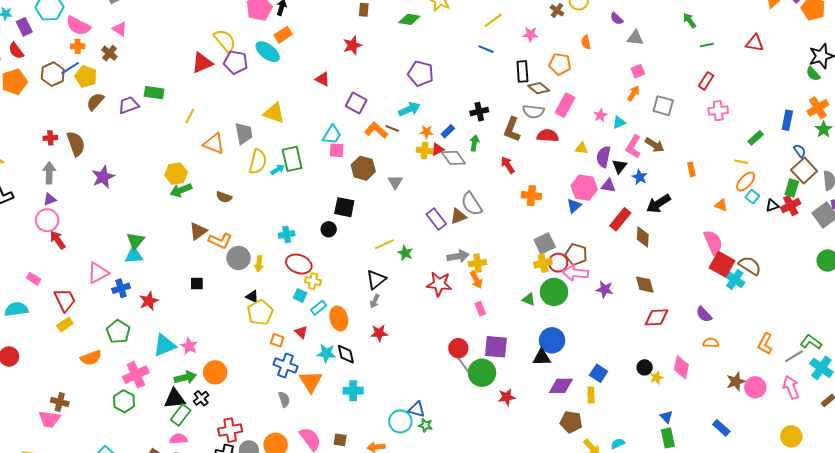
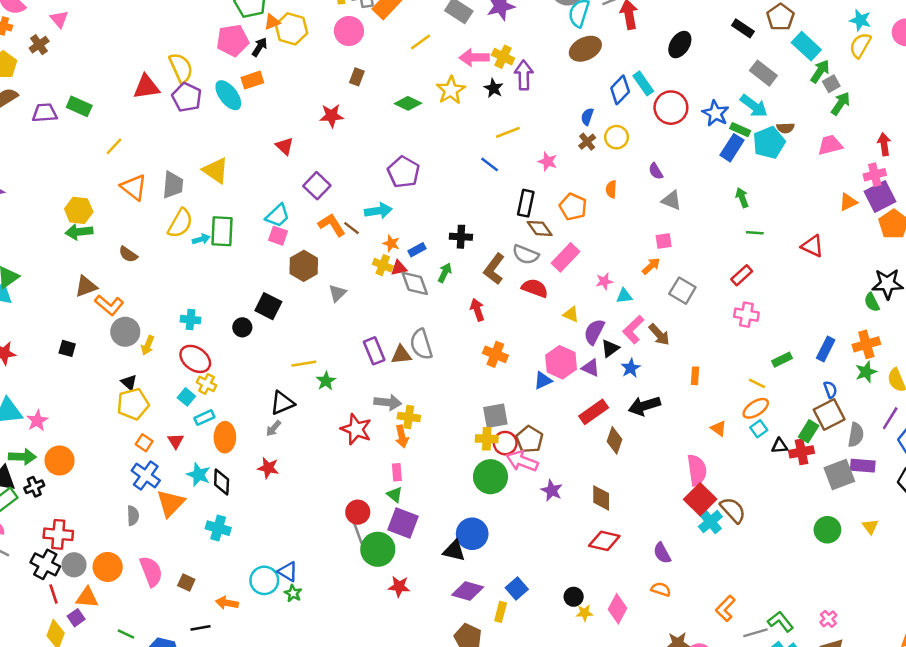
green triangle: (529, 299) -> (395, 495), moved

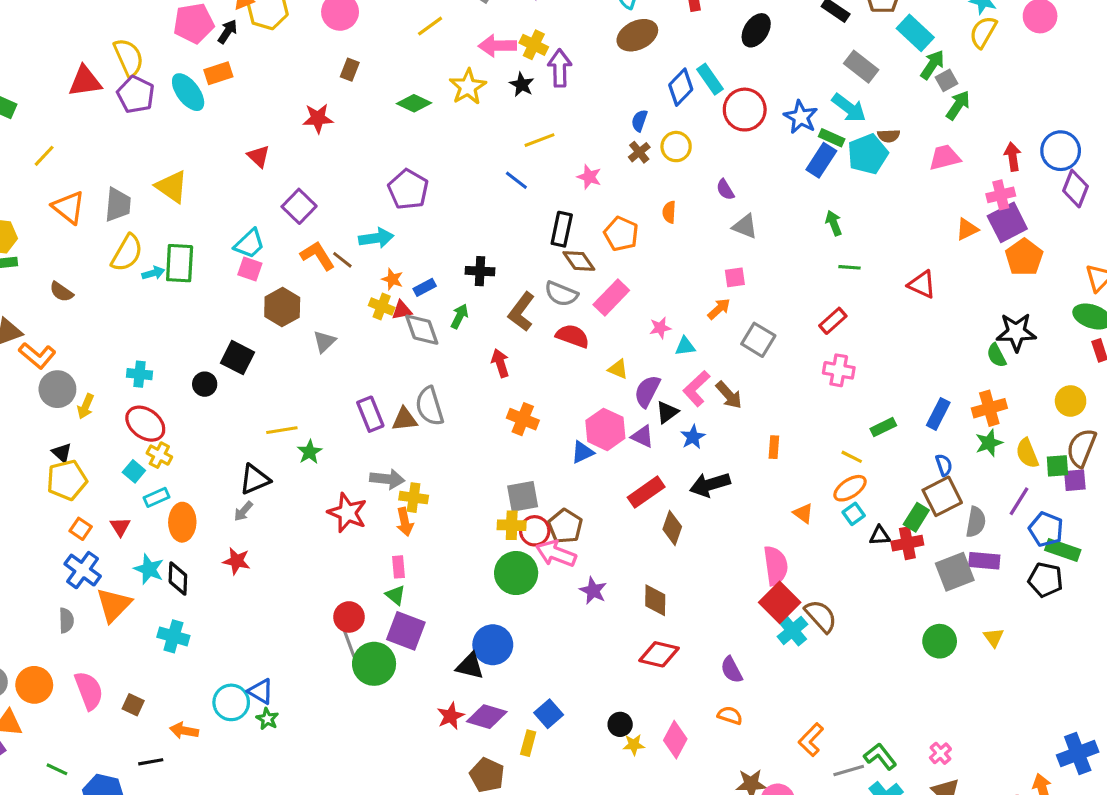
red star: (399, 587) -> (451, 716), moved, turned -30

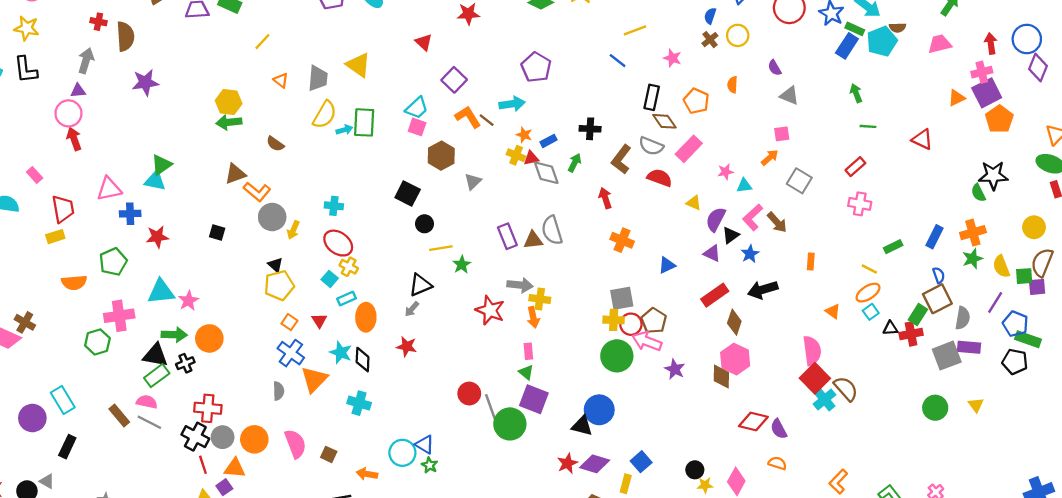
orange triangle: (69, 207) -> (281, 80), size x0.6
black circle: (205, 384) -> (424, 224), moved
pink hexagon: (605, 429) -> (735, 359), moved
red circle: (349, 617) -> (469, 394), moved
red diamond: (659, 654) -> (753, 422), moved

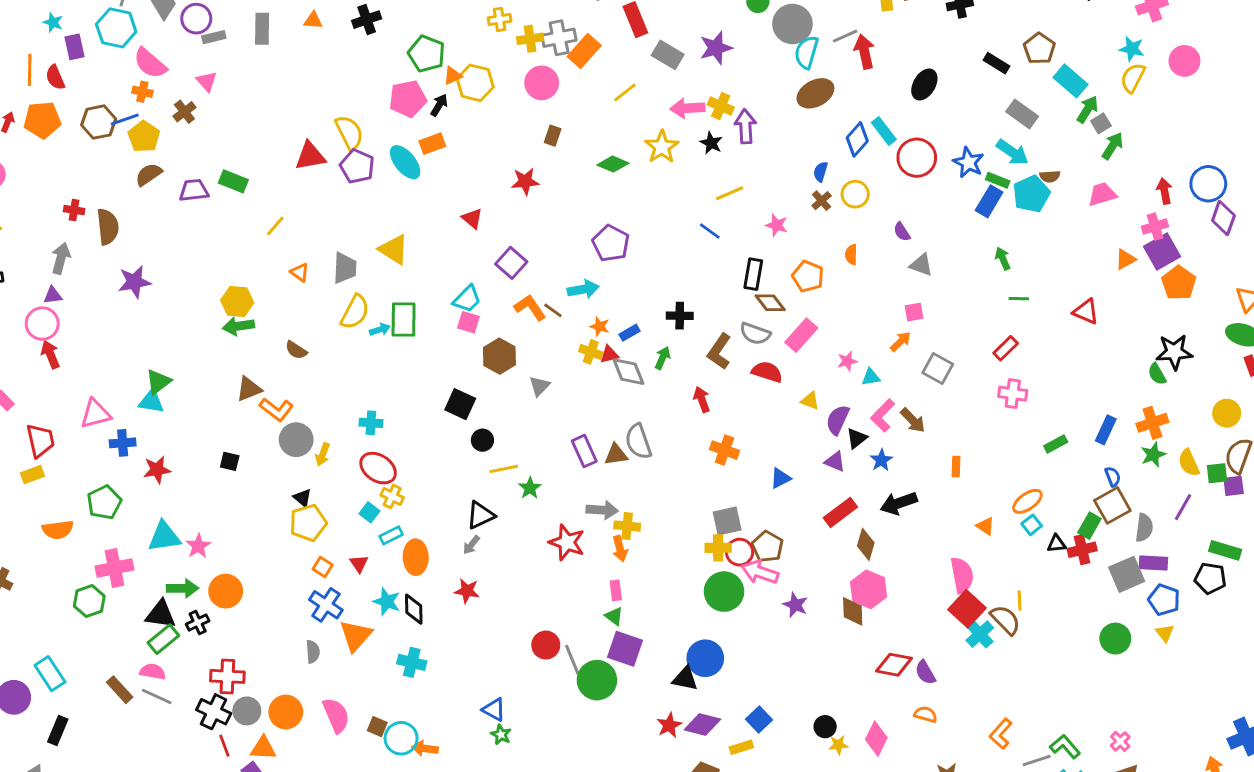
yellow line: (869, 269) -> (1020, 601), moved, turned 63
blue pentagon: (1015, 324) -> (1164, 600), moved
cyan circle: (402, 453) -> (401, 738), moved
yellow rectangle: (626, 484) -> (741, 747), turned 60

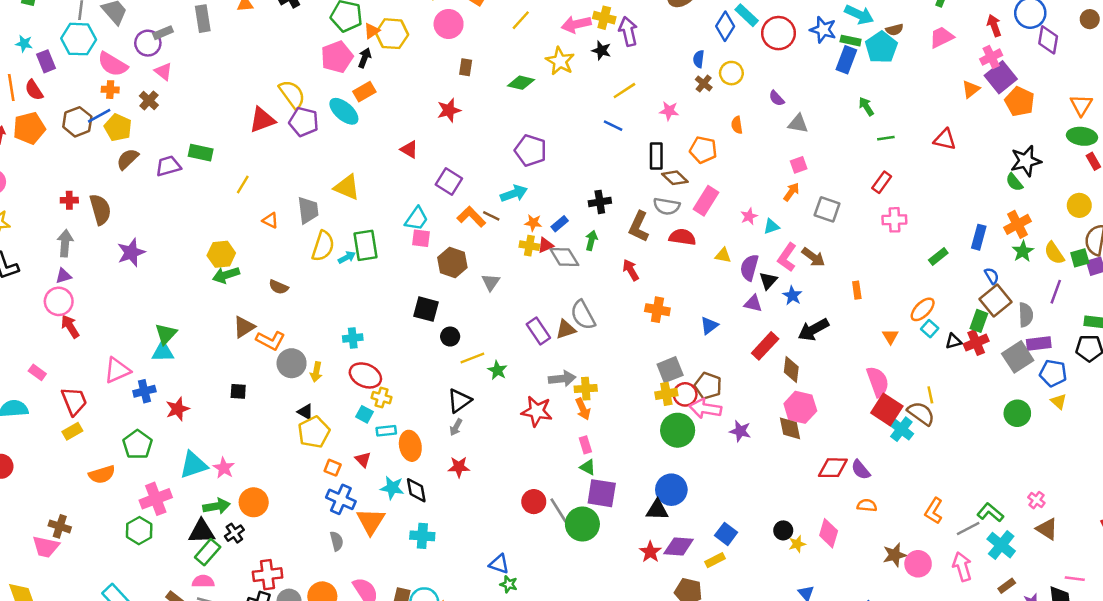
purple circle: (196, 19) -> (148, 43), moved
orange triangle: (985, 526) -> (890, 337), turned 35
cyan rectangle: (391, 535) -> (386, 431), turned 30

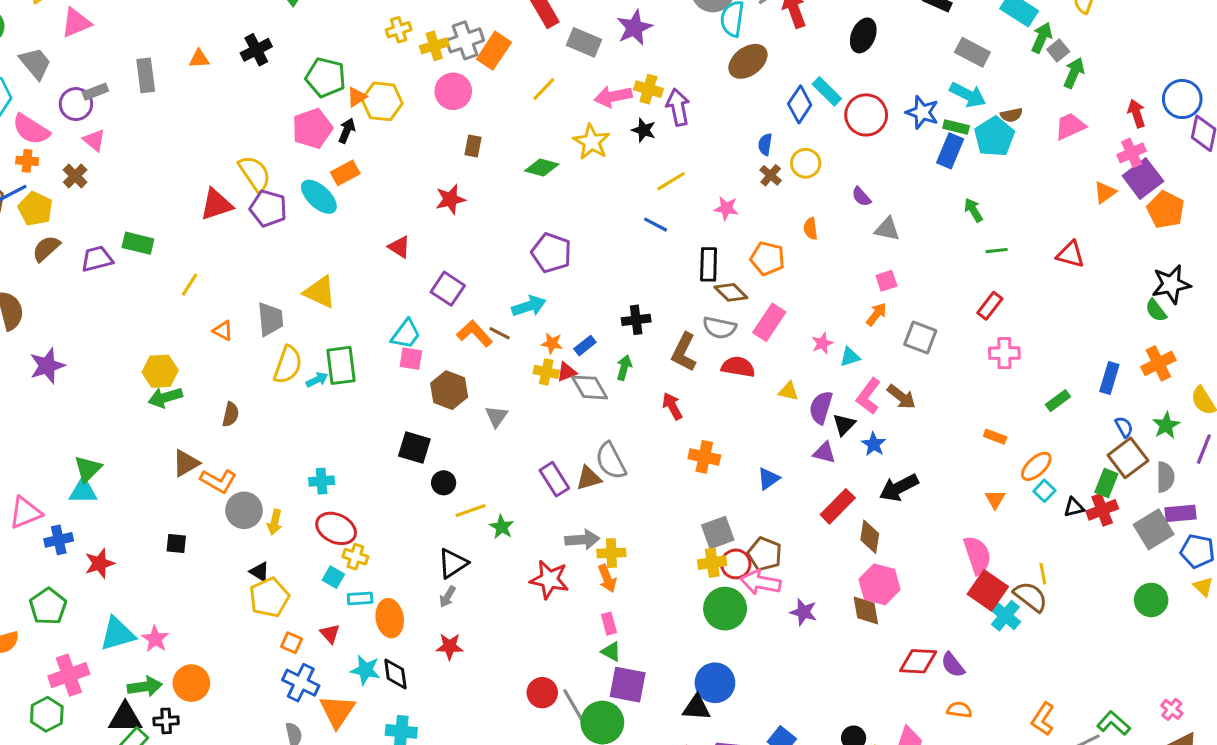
green star: (1023, 251) -> (1166, 425), moved
brown semicircle: (279, 287) -> (231, 414), turned -102
orange rectangle: (857, 290) -> (995, 437), moved, turned -63
black cross: (234, 533) -> (166, 721), turned 30

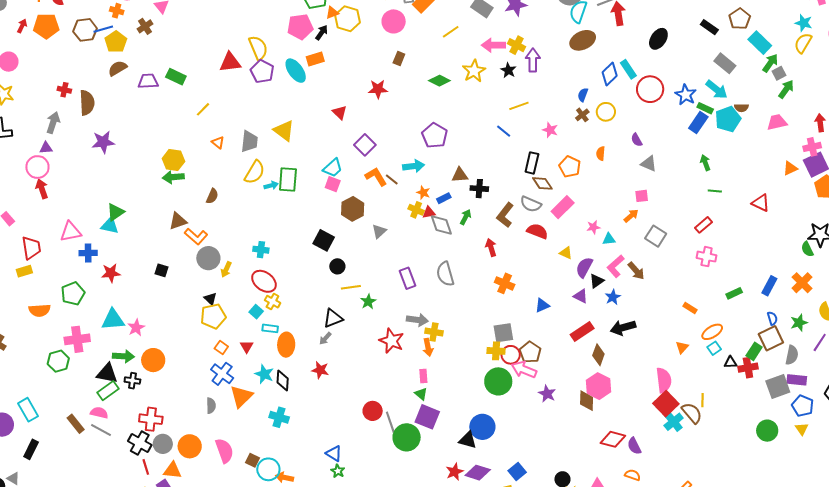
orange cross: (1158, 363) -> (802, 283), turned -30
brown triangle: (589, 478) -> (460, 175), moved

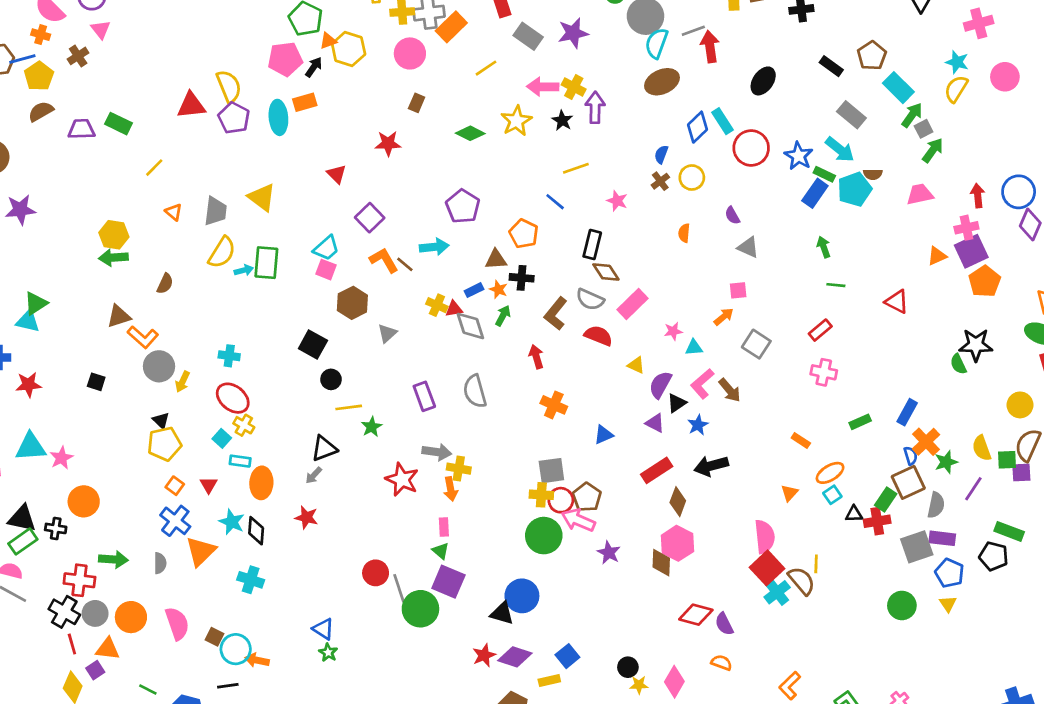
cyan ellipse: (296, 71) -> (278, 117), turned 30
orange pentagon: (570, 167) -> (524, 234), moved
orange star: (423, 193) -> (498, 289), moved
orange cross: (802, 283) -> (926, 442), moved
green arrow: (123, 356) -> (113, 559), moved

